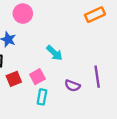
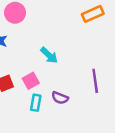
purple semicircle: (72, 86) -> (60, 98), moved

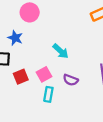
purple semicircle: (60, 98) -> (71, 80), moved

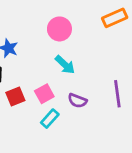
pink circle: (30, 12) -> (59, 29), moved
cyan rectangle: (48, 94) -> (50, 119), turned 32

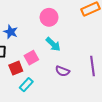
pink square: (44, 94) -> (31, 58), moved
cyan rectangle: (50, 119) -> (26, 85), moved

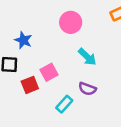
cyan arrow: (53, 44) -> (87, 57), moved
cyan rectangle: (26, 85) -> (64, 104), moved

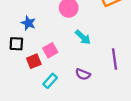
purple semicircle: (87, 89) -> (83, 74), moved
cyan rectangle: (64, 104) -> (50, 81), moved

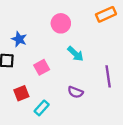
red square: (34, 61) -> (21, 93), moved
cyan rectangle: (50, 81) -> (42, 108), moved

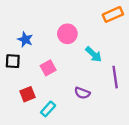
pink circle: (61, 23) -> (67, 34), moved
cyan arrow: (75, 54) -> (94, 54), moved

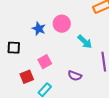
blue star: (25, 40) -> (39, 29), moved
pink square: (48, 68) -> (45, 62), moved

